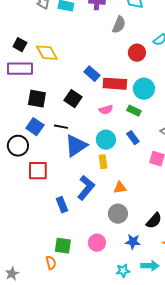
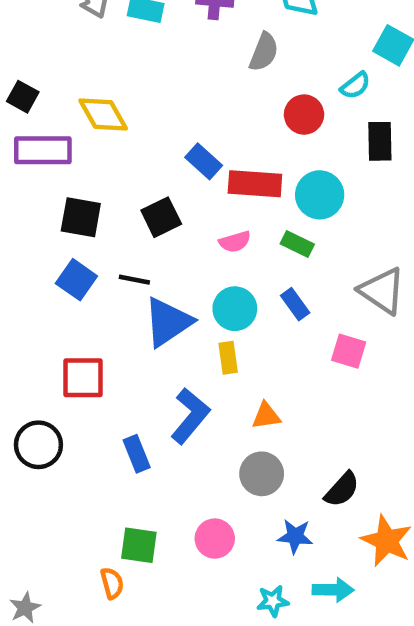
black square: (20, 45) -> (23, 97), moved
black square: (73, 99) -> (161, 217), turned 30
black circle: (18, 146) -> (38, 445), moved

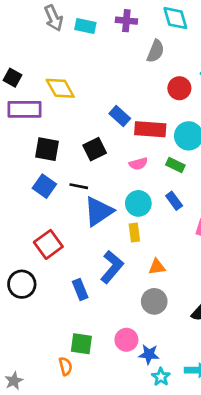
red square: (83, 378) -> (48, 244), turned -36
blue star: (295, 536) -> (149, 354), moved
cyan star: (273, 601) -> (161, 377), turned -30

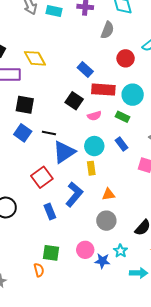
blue rectangle: (120, 116) -> (85, 69), moved
black square: (95, 149) -> (74, 101), moved, turned -30
red square: (48, 244) -> (42, 177), moved
cyan star: (161, 377) -> (120, 251), moved

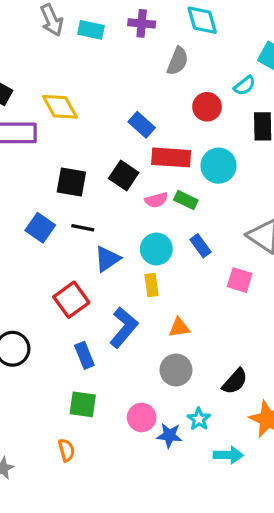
black square: (25, 105) -> (71, 182), moved
green rectangle: (123, 117) -> (186, 200), moved
blue triangle: (64, 152) -> (107, 259), size x0.7
green square: (51, 253) -> (83, 404), moved

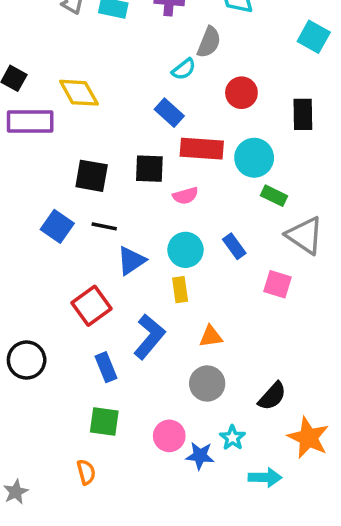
cyan semicircle: (245, 86) -> (184, 69), moved
black square: (124, 175) -> (149, 169), turned -32
green rectangle: (186, 200) -> (274, 196), moved

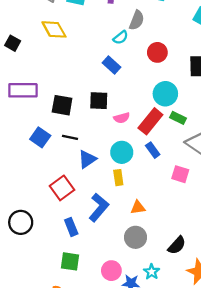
yellow diamond: (79, 93) -> (54, 29), moved
purple rectangle: (30, 122) -> (23, 90), moved
red rectangle: (202, 149) -> (150, 121), moved, turned -55

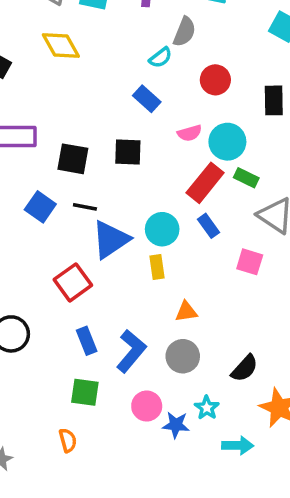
pink semicircle: (122, 118) -> (190, 133), moved
blue triangle: (87, 159) -> (111, 240), size x1.4
blue L-shape: (99, 207) -> (131, 351), moved

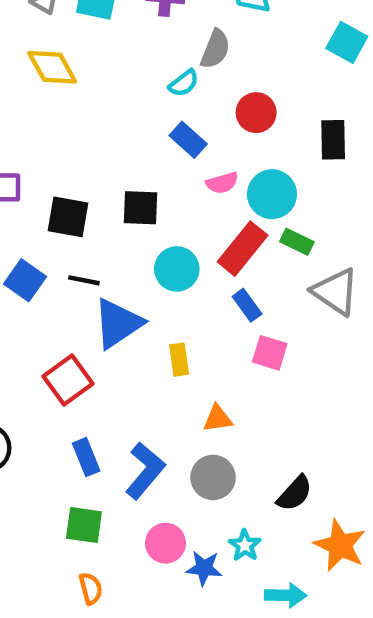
blue rectangle: (147, 99) -> (188, 140), moved
cyan circle: (162, 229) -> (177, 269), moved
pink square: (250, 262) -> (270, 353), moved
orange semicircle: (68, 440) -> (91, 588), moved

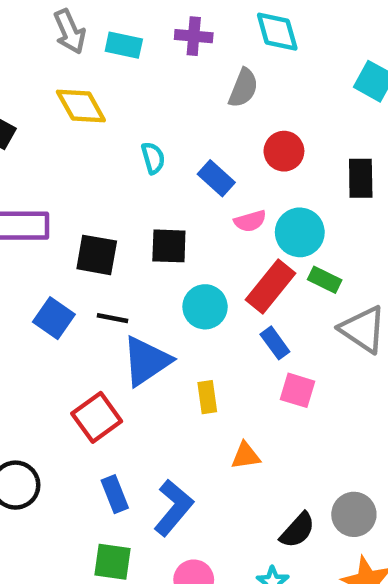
cyan semicircle: (184, 83) -> (153, 158), moved, turned -68
gray circle: (213, 477) -> (354, 514), moved
black semicircle: (295, 493) -> (298, 530), moved

